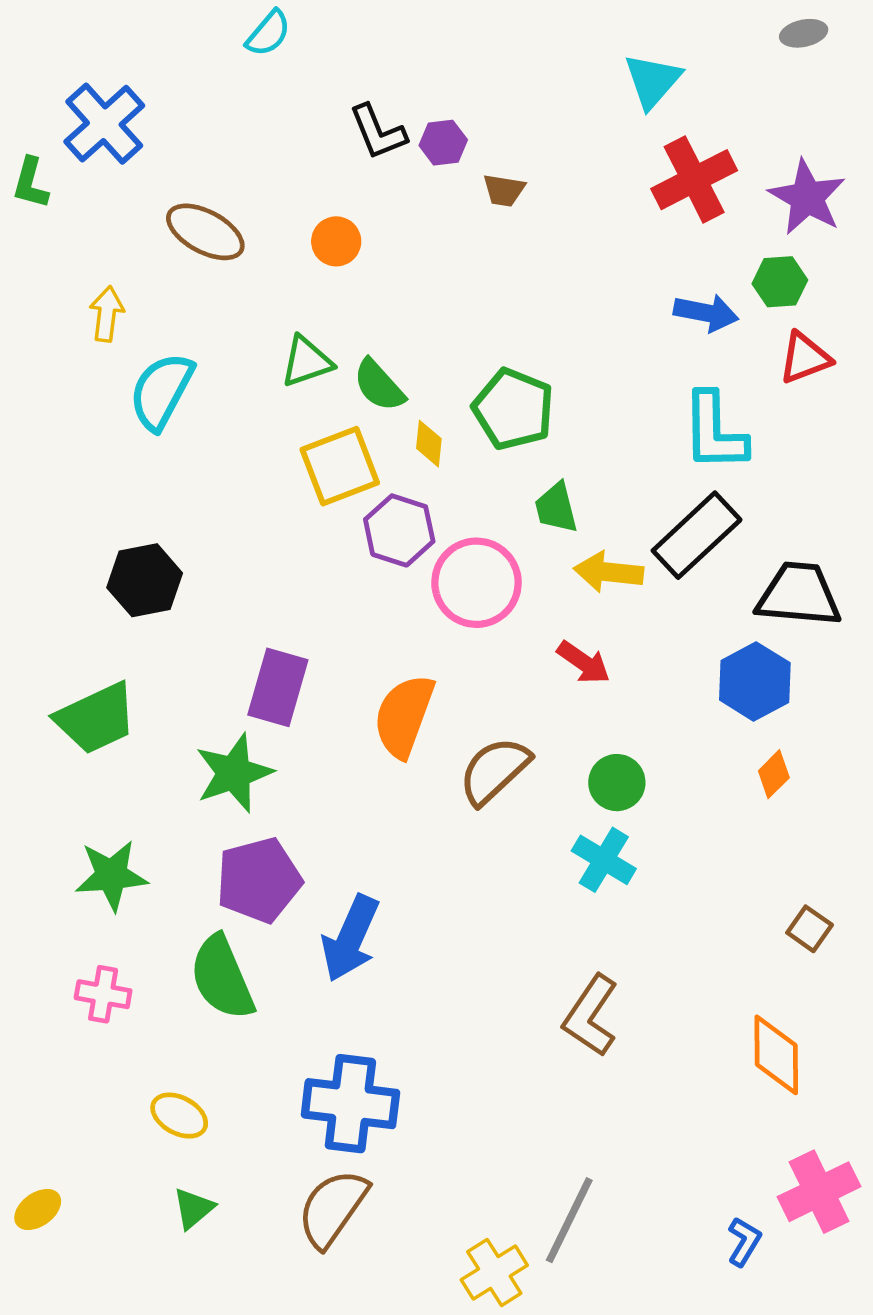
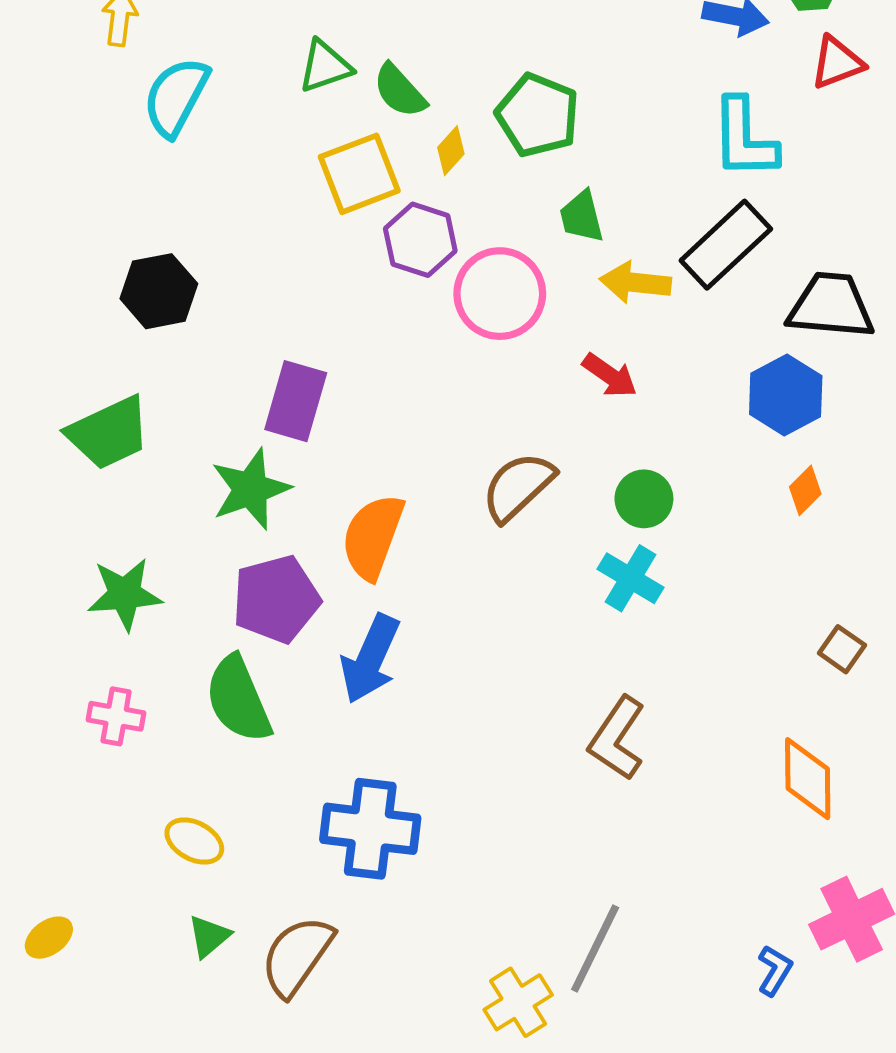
yellow diamond: (429, 444) -> (451, 151), turned 36
orange semicircle: (404, 716) -> (373, 537), moved
brown semicircle: (333, 1208) -> (297, 956), moved

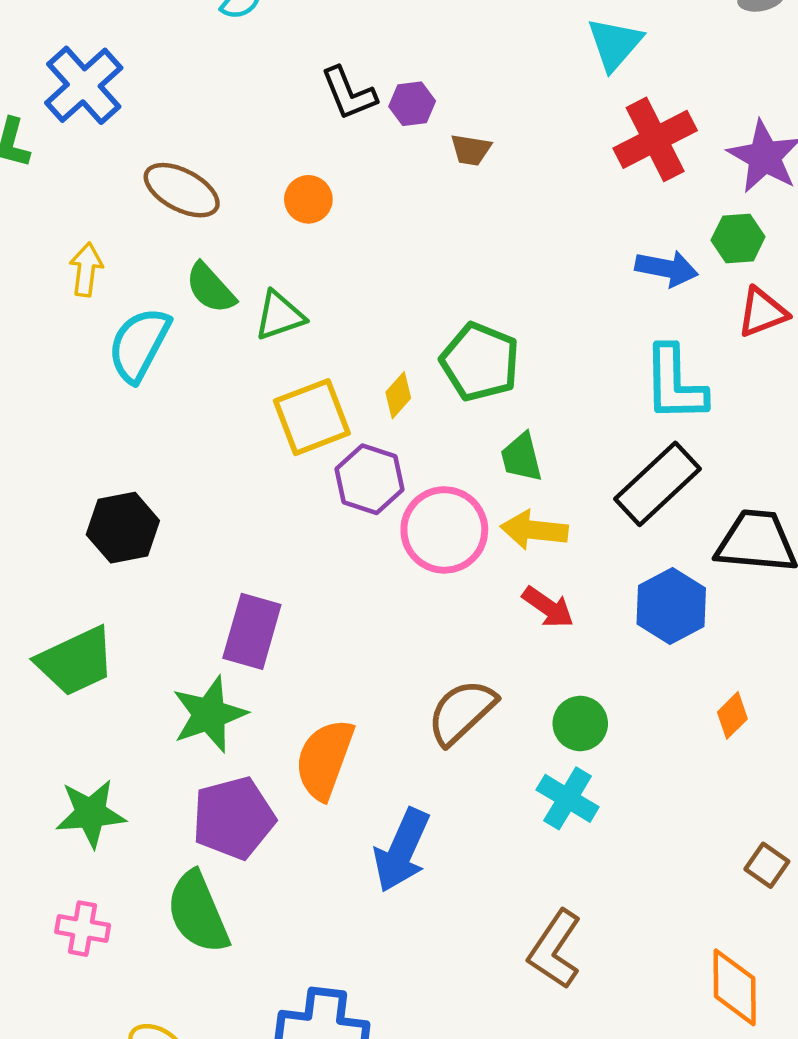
green semicircle: (400, 91) -> (210, 288), moved
yellow arrow: (635, 283) -> (534, 530), moved
blue hexagon: (786, 395) -> (671, 606), moved
blue arrow: (370, 659) -> (402, 850), moved

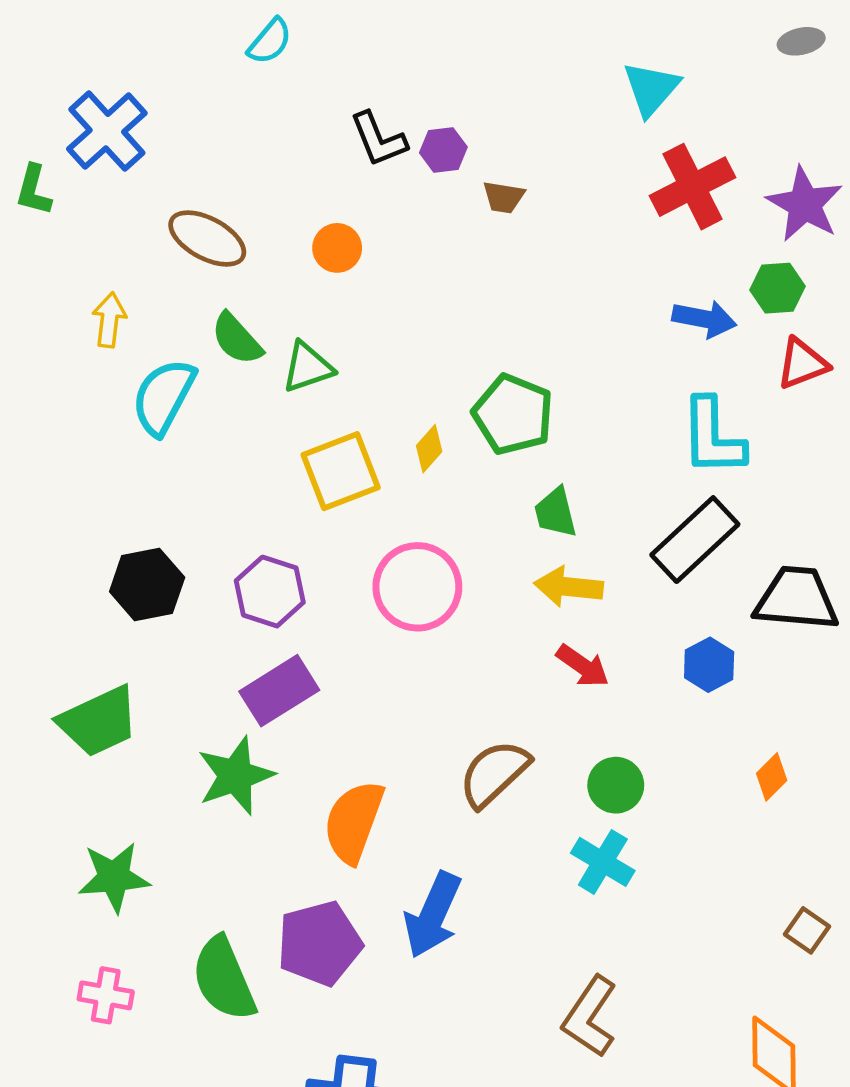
purple hexagon: (369, 479) -> (270, 592), moved
pink circle: (444, 530) -> (417, 587), moved
blue hexagon: (671, 606) -> (709, 665), size x0.7
purple rectangle: (252, 631) -> (279, 691), turned 42
purple pentagon: (234, 818) -> (319, 943), moved

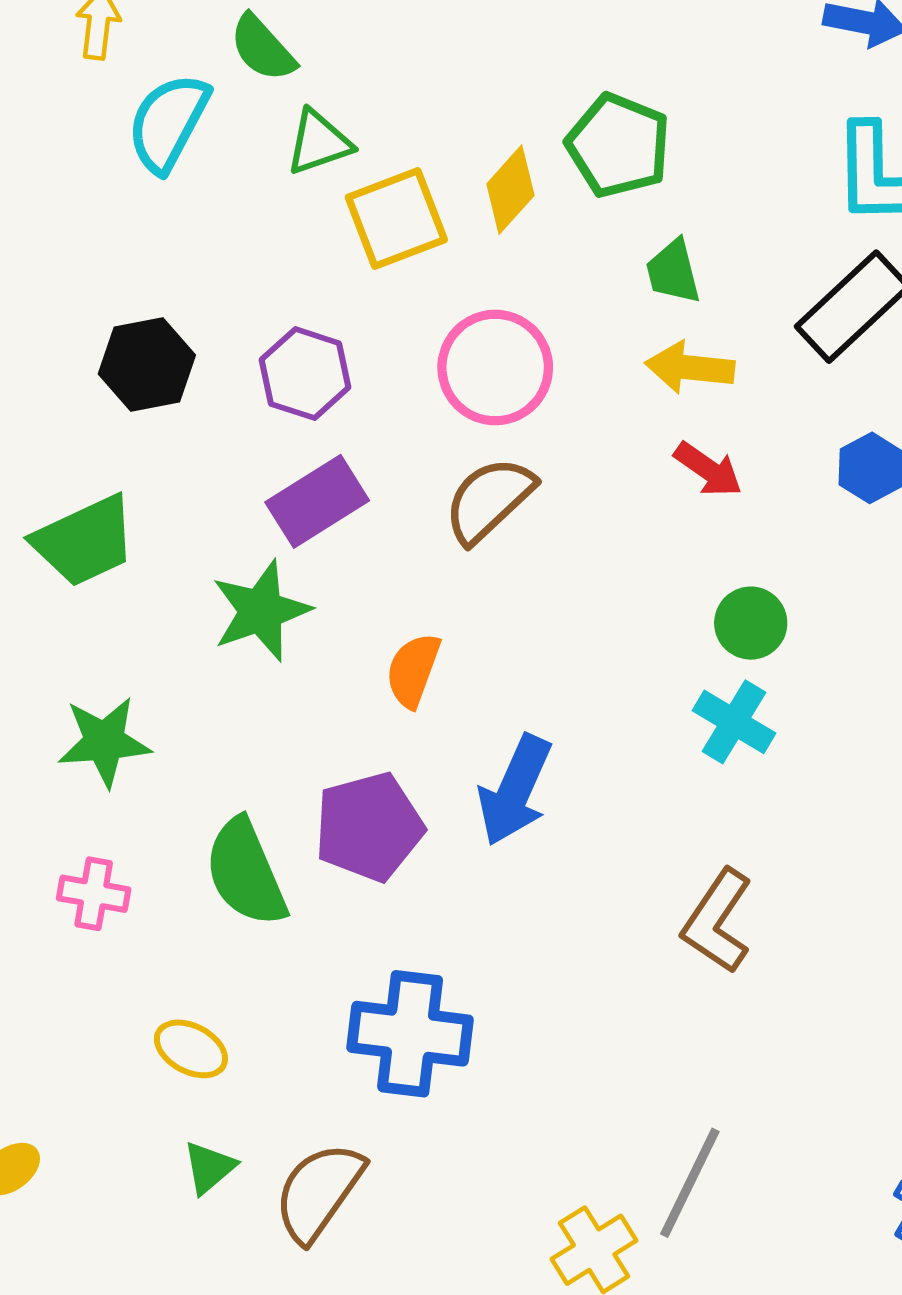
green triangle: (308, 367) -> (319, 142), moved
yellow diamond: (429, 449) -> (510, 190), size x1.4
brown semicircle: (494, 773) -> (489, 500), moved
orange semicircle: (354, 822) -> (413, 670), size x0.7

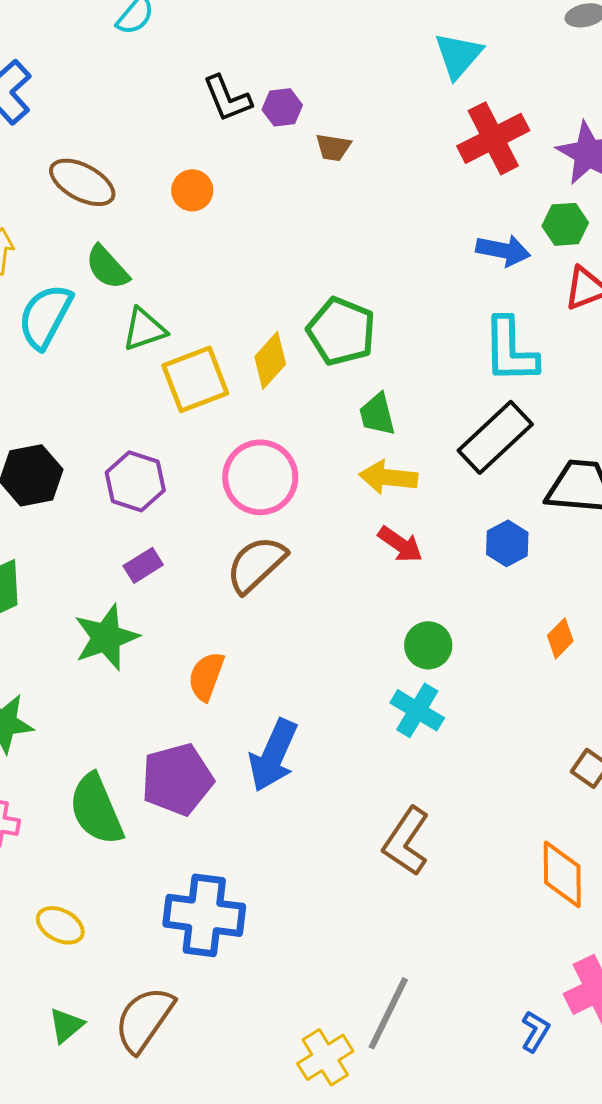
purple rectangle: (317, 501) -> (143, 565), size x0.6
green triangle: (209, 1168) -> (66, 1025), moved

